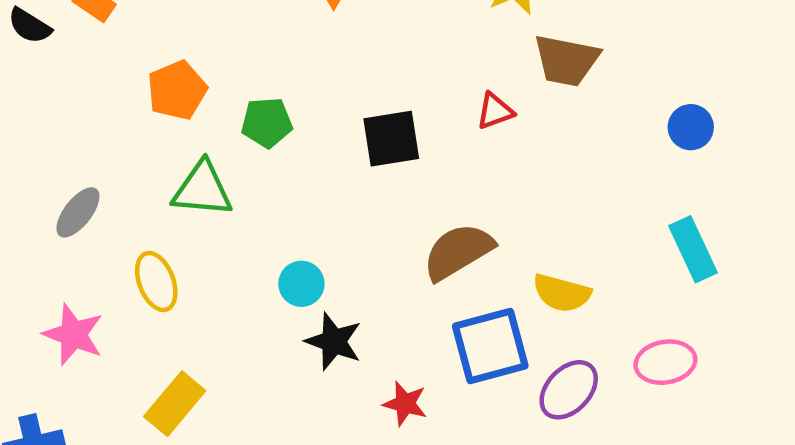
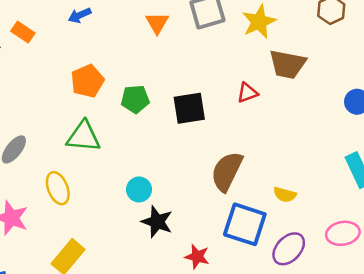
orange pentagon: (177, 90) -> (87, 81), moved
green pentagon: (267, 123) -> (135, 99), moved
brown semicircle: (458, 252) -> (227, 171), turned -33
yellow semicircle: (562, 293) -> (285, 195), size x0.7
blue square: (490, 346) -> (245, 224), turned 33

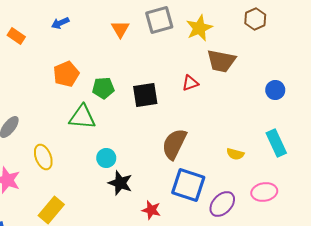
green triangle: (84, 137) -> (82, 117), moved
yellow semicircle: (285, 195) -> (235, 154), moved

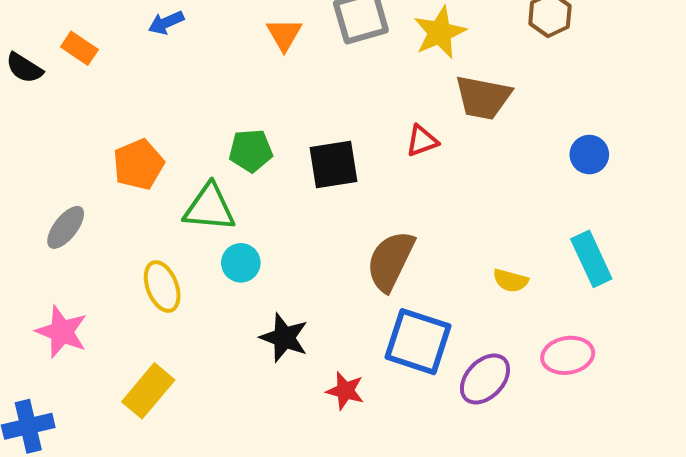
orange pentagon: (66, 74) -> (138, 164), moved
yellow ellipse: (43, 157) -> (162, 286), moved
cyan circle: (106, 158) -> (241, 263), moved

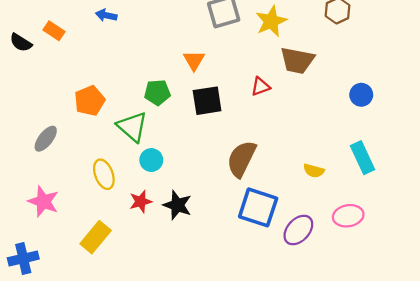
blue arrow: (166, 23) -> (106, 15), turned 36
orange triangle: (284, 34) -> (194, 60), moved
green triangle: (209, 208) -> (132, 127), turned 36
red star: (345, 391) -> (141, 202), moved, turned -30

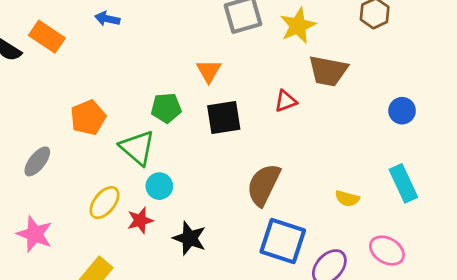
orange rectangle: (54, 31) -> (47, 37), size x1.4
yellow ellipse: (104, 174) -> (104, 203), turned 60
red star: (141, 202) -> (140, 220), moved
pink ellipse: (348, 216) -> (387, 251), turned 40

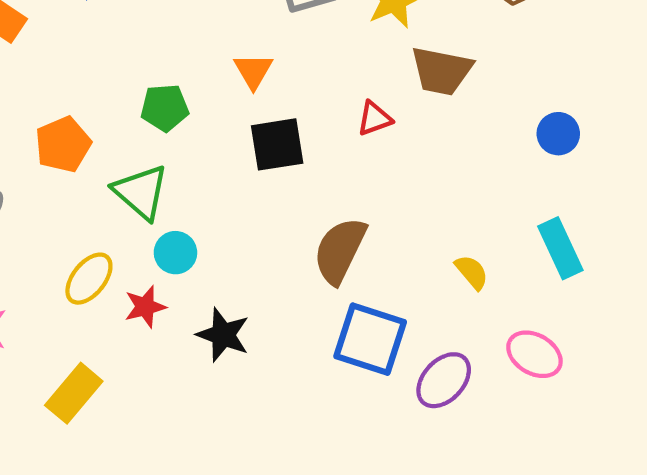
green pentagon: (166, 108) -> (165, 108), moved
yellow semicircle: (347, 198) -> (472, 272), turned -145

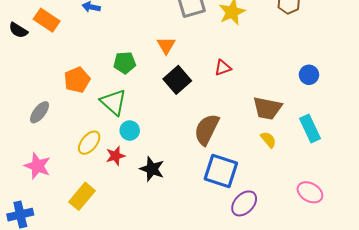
brown trapezoid: (441, 71) -> (267, 108), moved
black square: (277, 144) -> (177, 80), turned -32
pink ellipse: (534, 354) -> (310, 192), moved
purple ellipse: (444, 380) -> (244, 203), moved

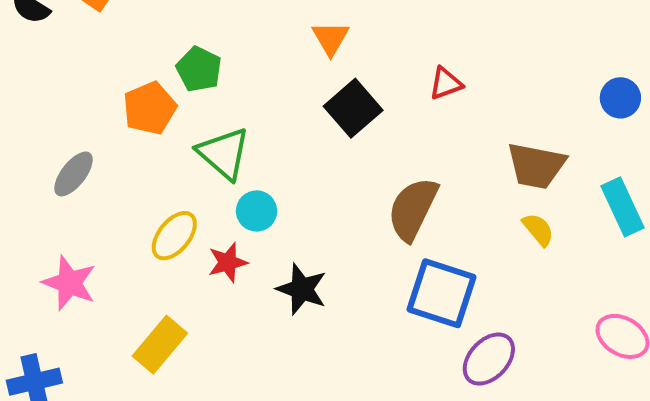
green pentagon: (125, 63) -> (199, 69), moved, turned 30

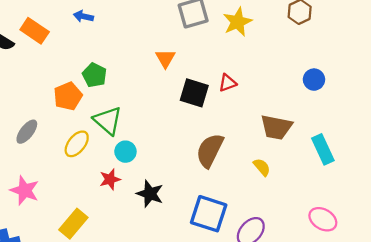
blue circle: (620, 98) -> (314, 80), moved
black square: (353, 108) -> (194, 93), moved, turned -32
yellow semicircle: (538, 229) -> (262, 167), moved
yellow ellipse: (174, 236) -> (77, 144), moved
blue square: (442, 293) -> (209, 214), moved

